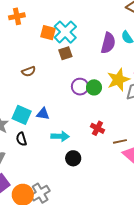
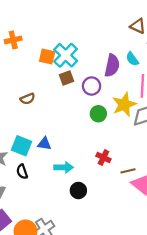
purple circle: (80, 87) -> (92, 86), moved

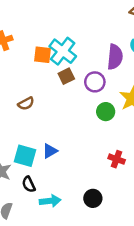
blue triangle: (44, 144) -> (50, 151), turned -32
cyan arrow: (64, 167) -> (50, 201), moved

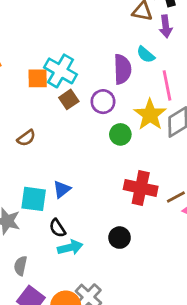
red cross: (117, 159) -> (141, 188), size x1.6
black semicircle: (29, 184) -> (57, 228), moved

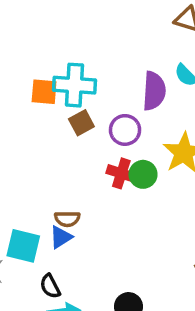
cyan cross: (61, 71) -> (75, 85), turned -32
brown semicircle: (26, 138) -> (67, 219), moved, turned 30
red cross: (141, 188) -> (121, 173), moved, size x0.7

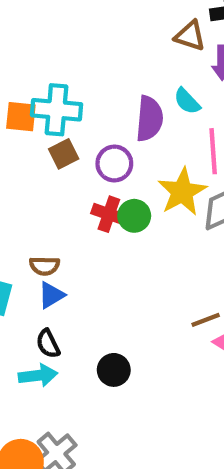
blue triangle: (61, 237) -> (51, 295), moved
black semicircle: (50, 286) -> (48, 344), moved

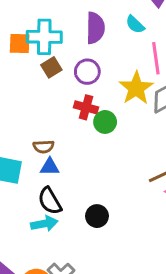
purple semicircle: (149, 119) -> (95, 28), moved
green circle: (134, 216) -> (105, 122), moved
blue triangle: (51, 295) -> (50, 167), turned 36
black semicircle: (48, 344) -> (50, 201), size x1.4

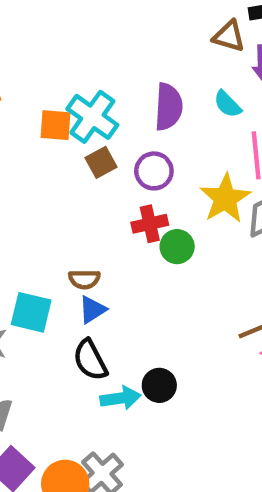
cyan cross: (44, 37) -> (92, 117), turned 32
red cross: (86, 107) -> (150, 224), turned -30
blue triangle: (50, 167) -> (92, 310), turned -36
cyan arrow: (44, 224) -> (120, 398), moved

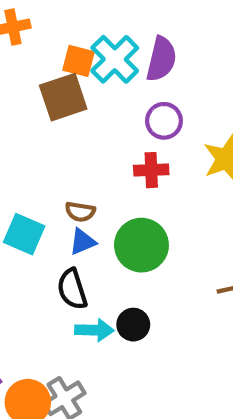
purple semicircle: (169, 107) -> (161, 59), moved
brown square: (101, 162) -> (63, 97), moved, size x1.6
green circle: (177, 247) -> (141, 245), moved, size x1.6

